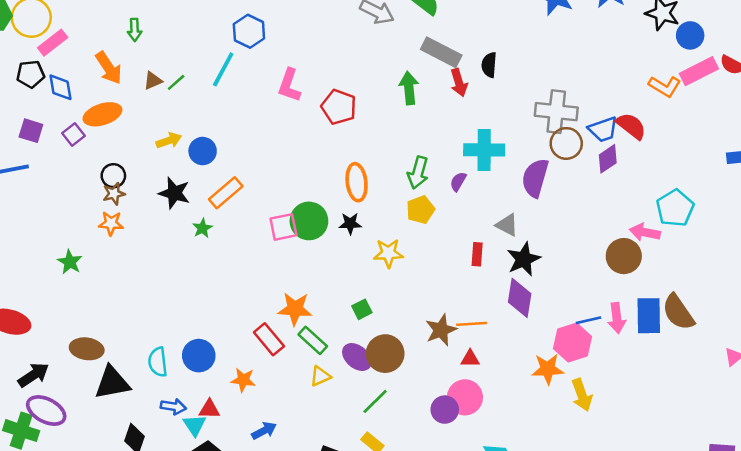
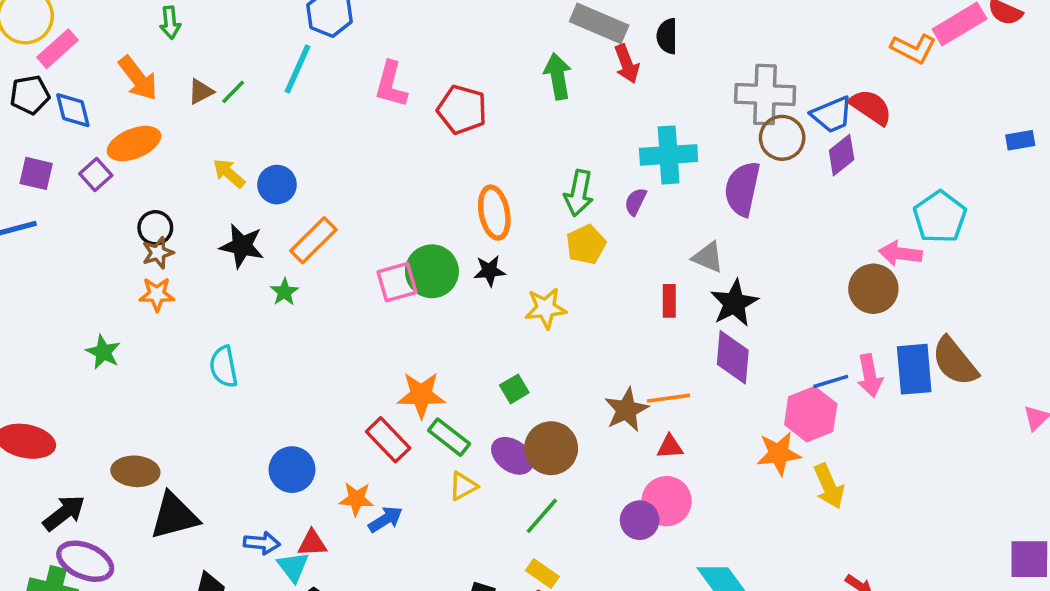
yellow arrow: (169, 141) -> (229, 173), turned -115
cyan semicircle: (158, 362) -> (224, 367), moved
blue arrow: (264, 431) -> (385, 519), moved

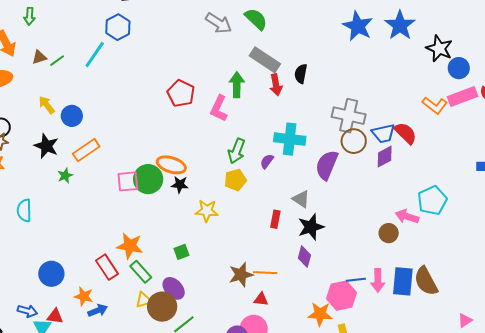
pink L-shape: (391, 85) -> (219, 108), moved
orange ellipse: (494, 213) -> (171, 165), moved, turned -72
brown circle: (873, 289) -> (389, 233), size x0.7
purple diamond: (733, 357) -> (304, 257), size x0.7
brown circle: (551, 448) -> (162, 307), moved

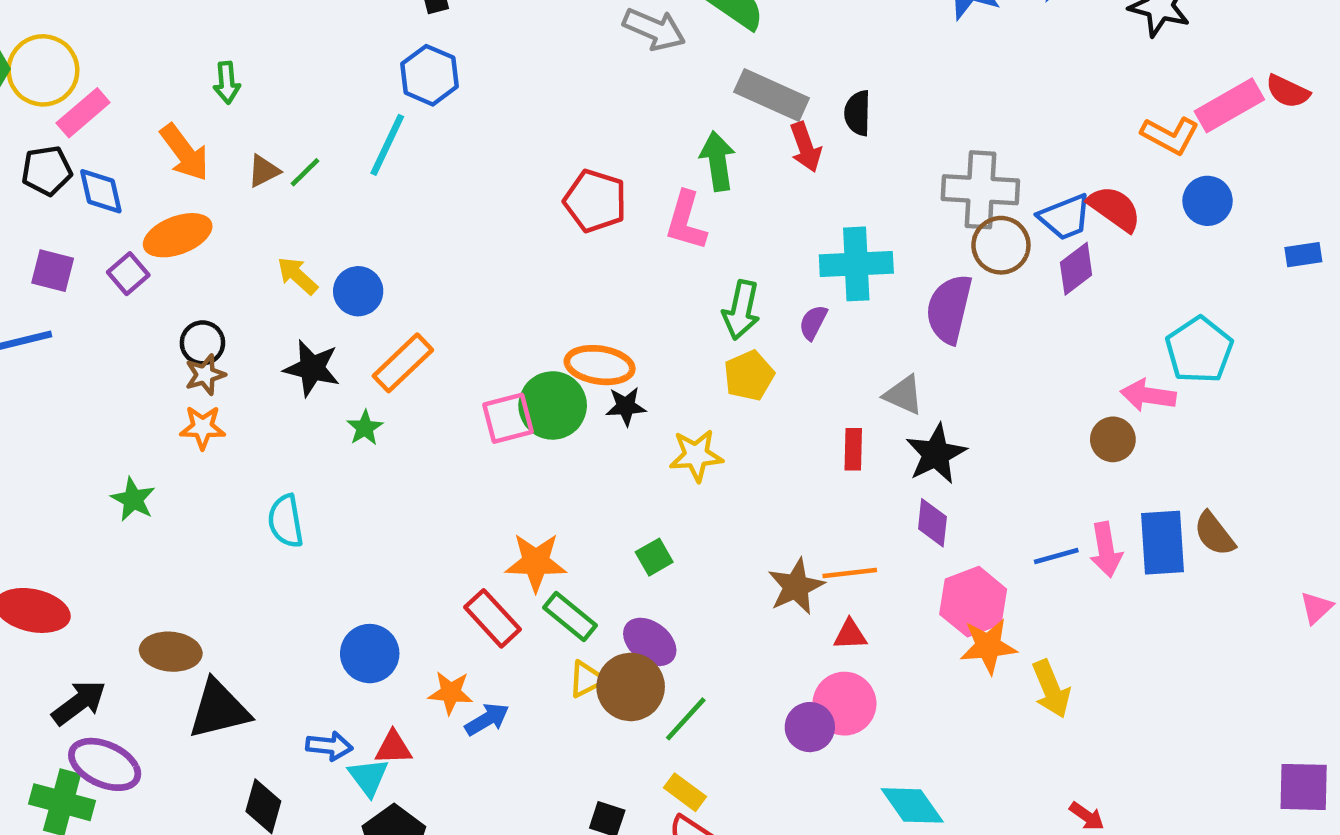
blue circle: (459, 68) -> (1208, 201), moved
brown semicircle: (426, 281) -> (1214, 534), size x0.7
pink hexagon: (342, 296) -> (973, 602), moved

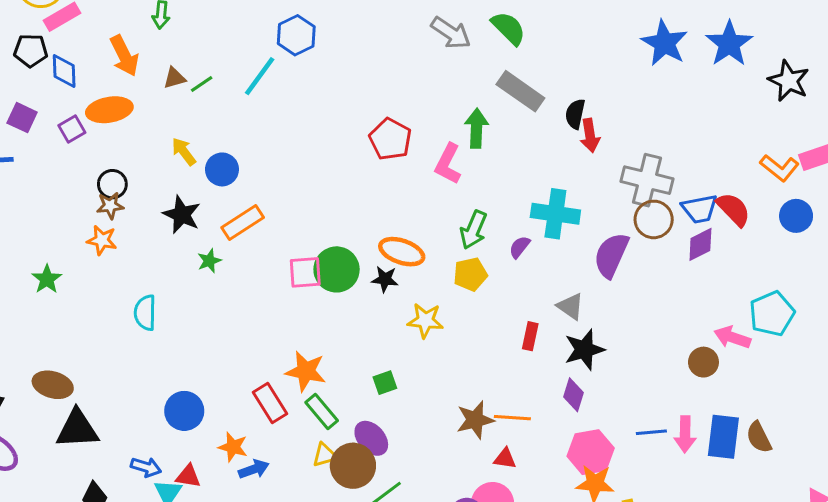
red arrow: (806, 147) -> (590, 136), moved
orange ellipse: (600, 365) -> (402, 252), moved

